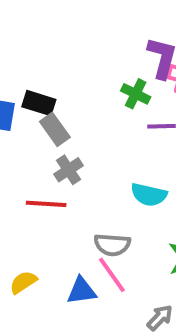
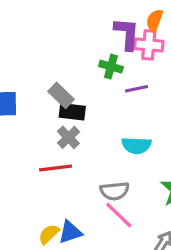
black rectangle: (39, 103) -> (72, 112), moved
gray rectangle: (55, 129) -> (61, 95), moved
blue triangle: (82, 291) -> (70, 232), moved

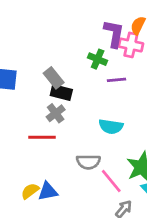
pink line: (119, 215) -> (111, 181), moved

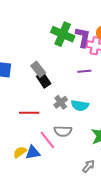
green cross: (98, 59) -> (63, 34), moved, size x1.6
black rectangle: (61, 92) -> (44, 80), turned 42
gray cross: (56, 113) -> (61, 102), moved
pink line: (111, 181) -> (47, 140), moved

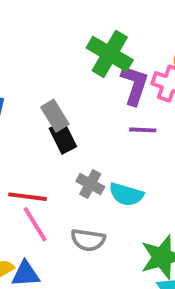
purple L-shape: (83, 37) -> (134, 85), moved
gray cross: (61, 102) -> (90, 184), turned -32
pink line: (47, 140) -> (35, 224), moved

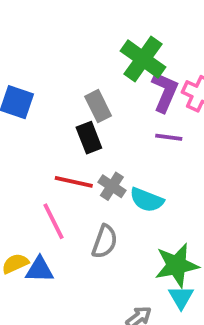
gray rectangle: (55, 116) -> (98, 106), moved
red line: (27, 197) -> (74, 182), moved
gray semicircle: (88, 240) -> (105, 242), turned -84

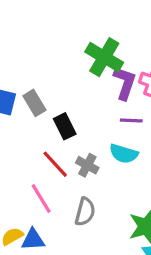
gray rectangle: (98, 106) -> (34, 103), moved
red line: (74, 182) -> (55, 164), turned 40
cyan semicircle: (147, 200) -> (124, 154), moved

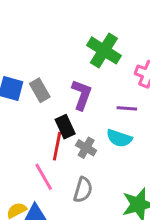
purple L-shape: (125, 83) -> (82, 95), moved
black rectangle: (65, 126) -> (65, 127), moved
red line: (55, 164) -> (57, 146), turned 52

